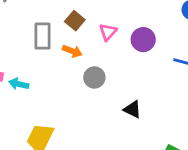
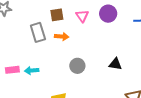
brown square: (75, 21) -> (57, 15), turned -32
gray circle: (94, 77) -> (77, 66), moved

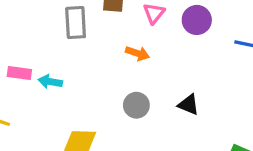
orange arrow: (62, 37) -> (137, 53), moved
gray circle: (77, 66) -> (136, 105), moved

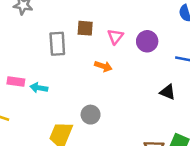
gray circle: (136, 105) -> (91, 115), moved
black triangle: (188, 105) -> (168, 92), moved

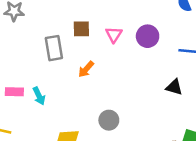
orange arrow: (103, 66) -> (86, 69), moved, turned 119
cyan arrow: (39, 88) -> (39, 96), turned -119
gray circle: (91, 115) -> (109, 120), moved

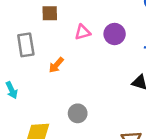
brown square: (81, 29) -> (50, 13), moved
pink triangle: (114, 34) -> (83, 32), turned 42

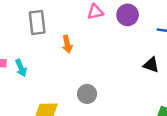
orange arrow: (56, 65) -> (67, 44), turned -56

